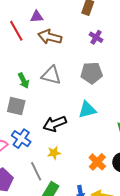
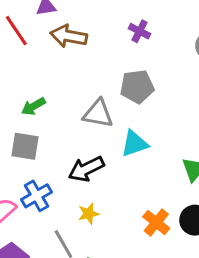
gray triangle: (51, 75) -> (98, 114), moved
green arrow: (24, 81) -> (33, 106), turned 91
blue cross: (21, 139) -> (37, 196), turned 30

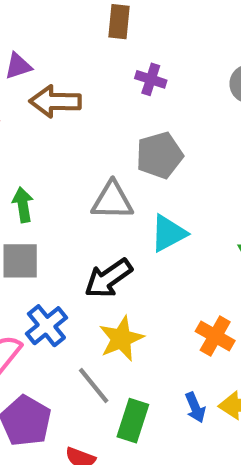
green arrow: (33, 106) -> (23, 205), turned 120
yellow star: (89, 214) -> (121, 339), size x1.5

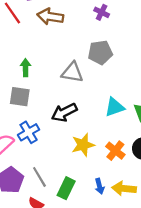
cyan triangle: (168, 233) -> (114, 107), moved
yellow star: (121, 339) -> (83, 145), moved
gray line: (94, 385) -> (39, 177), moved

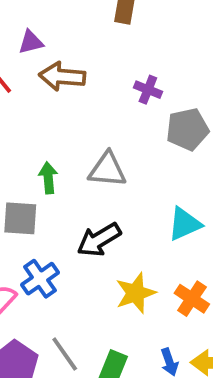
purple cross: (102, 12) -> (148, 90), moved
gray pentagon: (100, 52) -> (187, 129), moved
green arrow: (26, 68) -> (48, 178), moved

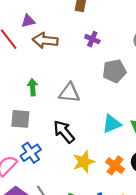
purple cross: (148, 90) -> (92, 39), moved
green arrow: (48, 178) -> (33, 87), moved
black arrow: (99, 240) -> (64, 132), turned 80

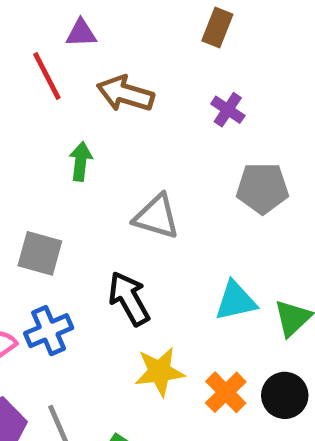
purple triangle: (28, 21) -> (81, 33), moved
green arrow: (33, 87) -> (81, 161), moved

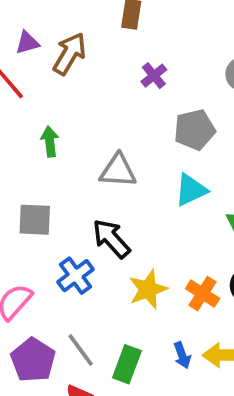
brown arrow: (125, 94) -> (70, 54), moved, turned 117
purple cross: (228, 110) -> (154, 76), turned 30
cyan triangle: (236, 301) -> (191, 190), moved
blue cross: (49, 331) -> (76, 276), moved

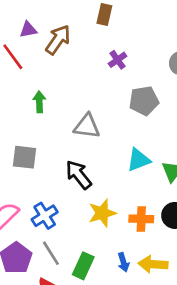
cyan triangle: (191, 190) -> (139, 160), moved
blue cross: (76, 276) -> (45, 216), moved
orange cross: (203, 294) -> (141, 219), turned -35

